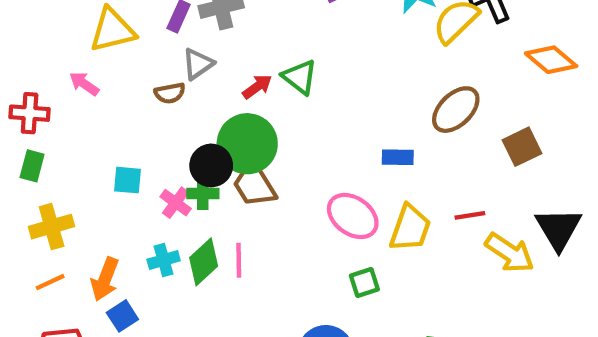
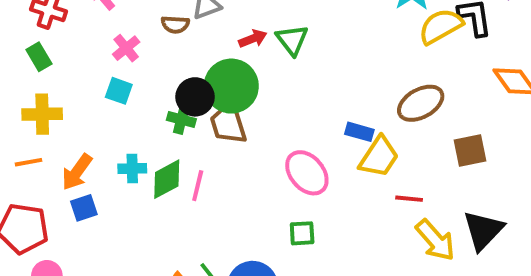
green rectangle: (32, 166) -> (39, 57), turned -60
pink cross: (176, 203) -> (126, 48), moved
yellow trapezoid: (410, 228) -> (379, 157), moved

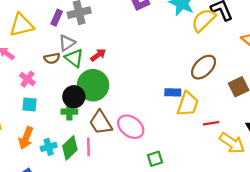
green triangle: (292, 40) -> (74, 58), moved
brown trapezoid: (228, 123) -> (101, 123), moved
orange arrow: (77, 172) -> (26, 138), moved
pink ellipse: (307, 173) -> (131, 127), moved

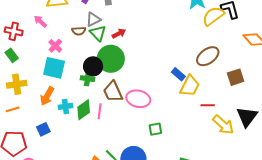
blue rectangle: (173, 92) -> (178, 74), turned 32
cyan square: (29, 104) -> (54, 68), size x1.6
pink ellipse: (131, 127) -> (138, 99), turned -30

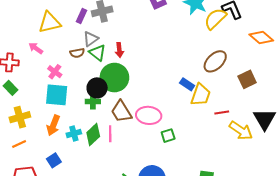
red arrow: (119, 33) -> (119, 50), turned 120
green square: (155, 129) -> (168, 136), moved

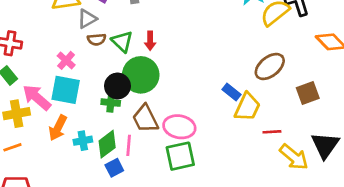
gray triangle: (91, 39) -> (87, 19), moved
pink arrow: (36, 48) -> (37, 97), moved, size x1.6
green square: (168, 136) -> (180, 156), moved, size x1.6
blue square: (54, 160) -> (114, 168), moved

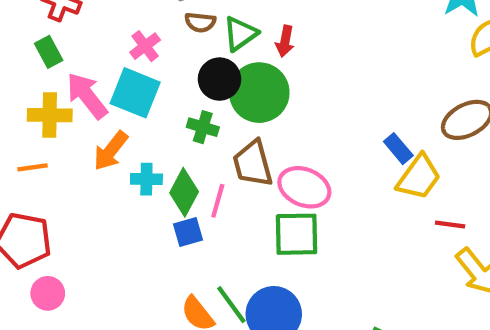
green triangle: (122, 42) -> (240, 34), turned 30
black circle: (117, 86) -> (219, 79), moved
green diamond: (107, 144) -> (184, 192), turned -36

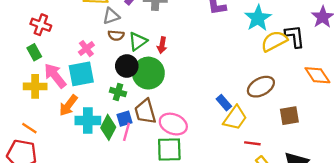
cyan square: (135, 93) -> (81, 74), turned -32
orange line: (32, 167) -> (29, 128), moved, turned 42
cyan cross: (146, 179) -> (88, 120), size x1.5
blue square: (188, 232) -> (124, 119), moved

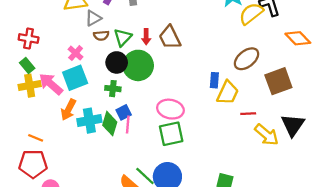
yellow cross: (35, 86) -> (30, 86), moved
blue rectangle: (224, 103) -> (214, 80), turned 56
brown trapezoid: (145, 112) -> (170, 37), moved
brown square: (289, 116) -> (278, 81), size x1.4

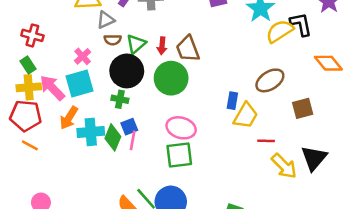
black circle: (117, 62) -> (127, 71), size x1.4
green circle: (138, 65) -> (171, 78), moved
brown square: (278, 81) -> (303, 108), size x0.7
red pentagon: (33, 164) -> (26, 116), moved

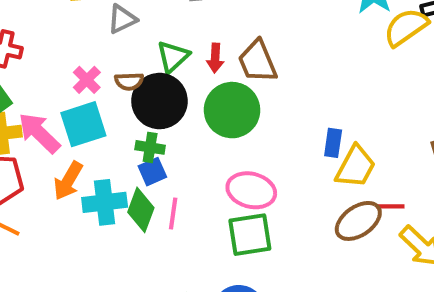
brown semicircle: (113, 40) -> (129, 81), moved
brown ellipse: (270, 80) -> (358, 221), moved
blue square: (129, 127) -> (152, 172), moved

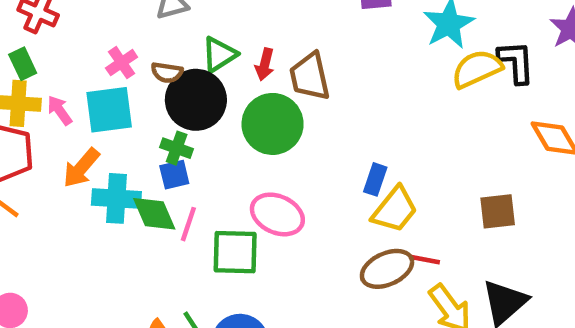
pink arrow: (39, 133) -> (60, 110), size x0.6
green diamond: (141, 210) -> (154, 214), turned -54
green square: (250, 235) -> (235, 252), moved

